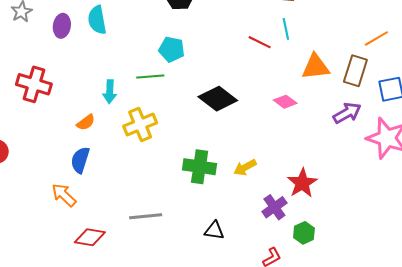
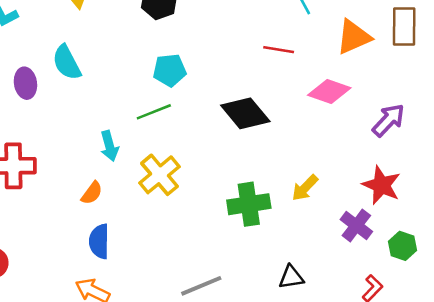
red line: (260, 42) -> (279, 50), moved
black diamond: (218, 99) -> (245, 113), turned 30
pink diamond: (285, 102) -> (329, 91), size x1.4
purple arrow: (347, 113) -> (388, 120), moved

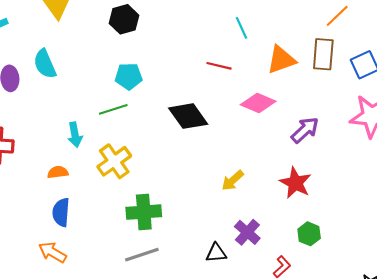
orange semicircle: (92, 193) -> (58, 172), turned -138
green cross: (249, 204) -> (144, 212), moved
purple cross: (356, 226) -> (247, 232), moved

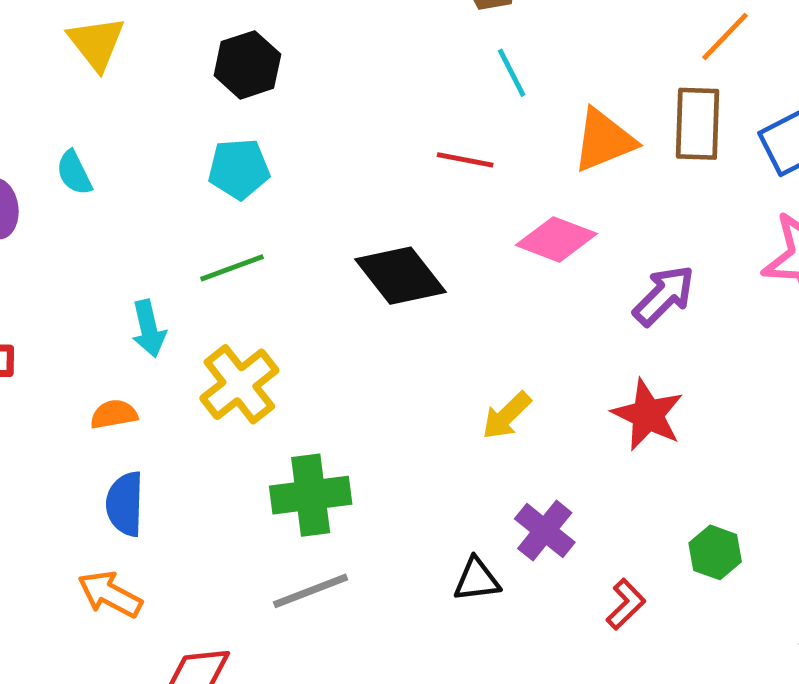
cyan semicircle: (45, 64) -> (74, 173), size x0.7
cyan pentagon: (129, 76) -> (239, 169), moved
green hexagon: (309, 234) -> (715, 552), moved

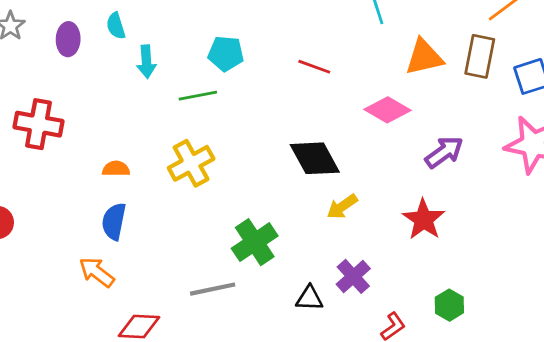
red line: (465, 160) -> (314, 67), moved
cyan pentagon: (239, 169) -> (226, 54), moved
black diamond: (401, 276) -> (315, 158), moved
cyan arrow: (149, 329) -> (146, 62), moved
green cross: (311, 495) -> (255, 242), moved, turned -36

